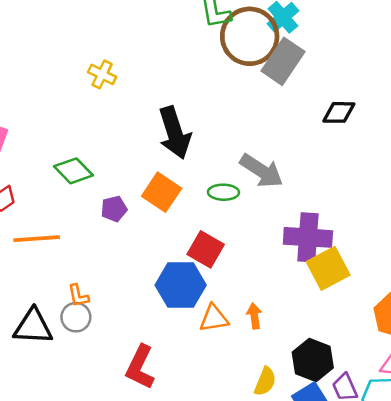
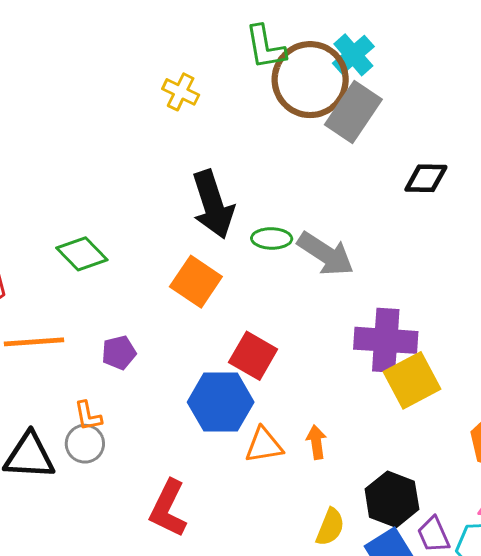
yellow cross: (102, 74) -> (181, 92), moved
green ellipse: (223, 192) -> (272, 238), moved
purple pentagon: (114, 209) -> (119, 353), moved

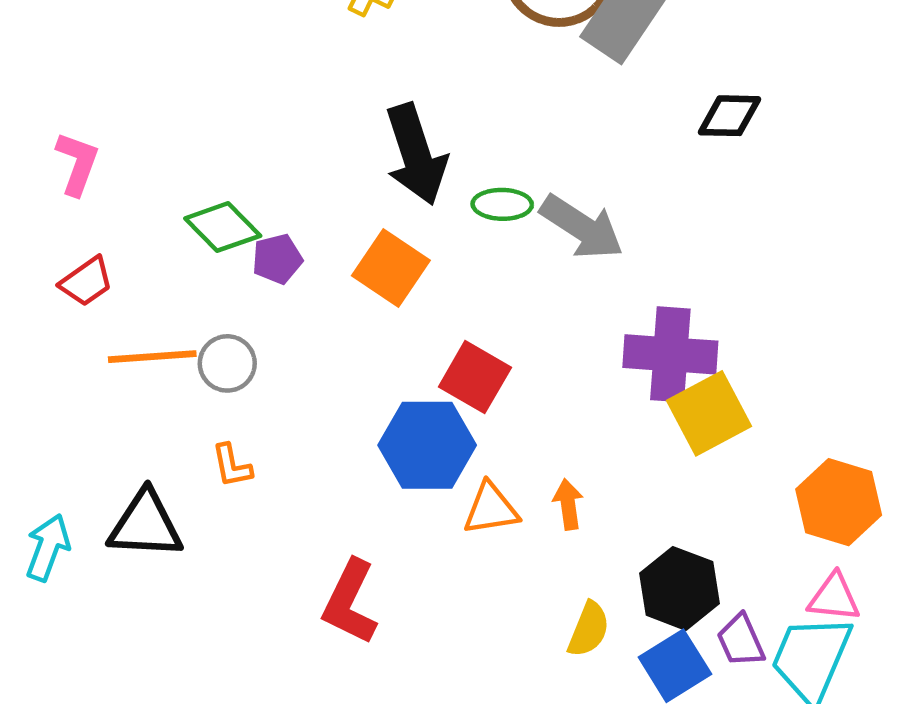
purple pentagon: (119, 353) -> (277, 259), moved
gray circle: (85, 444) -> (227, 363), moved

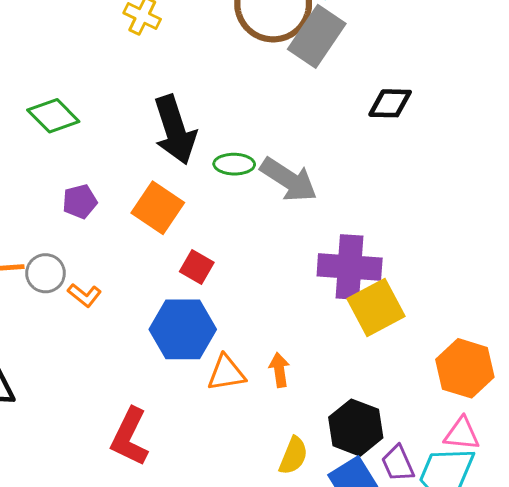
green diamond: (223, 227) -> (53, 116), moved
red square: (475, 377) -> (197, 267), moved, size x0.7
orange L-shape: (232, 466) -> (84, 295), moved, turned -40

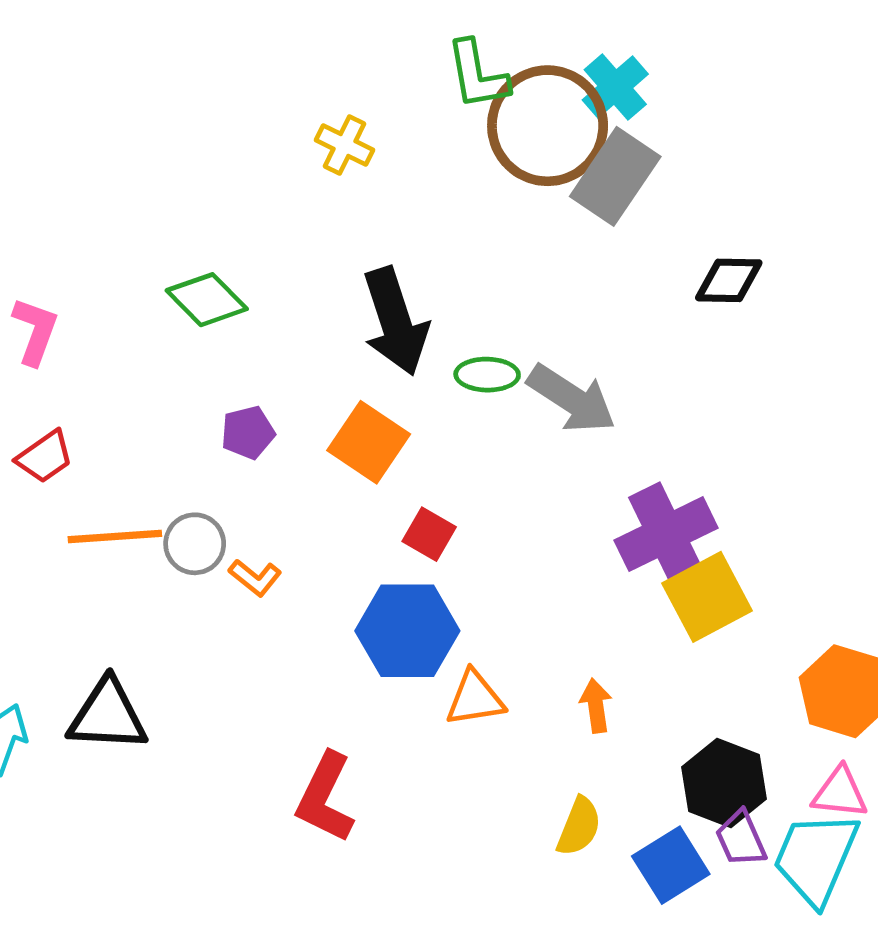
purple cross: (350, 267) -> (666, 534), turned -30
orange arrow: (279, 370) -> (596, 706), moved
black hexagon: (356, 428) -> (724, 783), moved

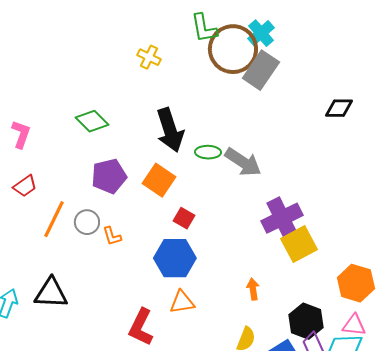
black diamond: (729, 280) -> (339, 108), moved
purple pentagon: (248, 433) -> (109, 176), size x1.6
orange line: (115, 537) -> (54, 219), turned -60
orange L-shape: (255, 578) -> (112, 236), turned 35
orange triangle: (475, 698) -> (182, 302), moved

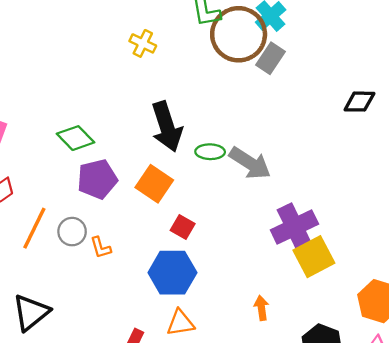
gray rectangle: (261, 70) -> (271, 58), size x0.7
green diamond: (92, 121) -> (75, 138), moved
black triangle: (51, 293) -> (31, 313), turned -42

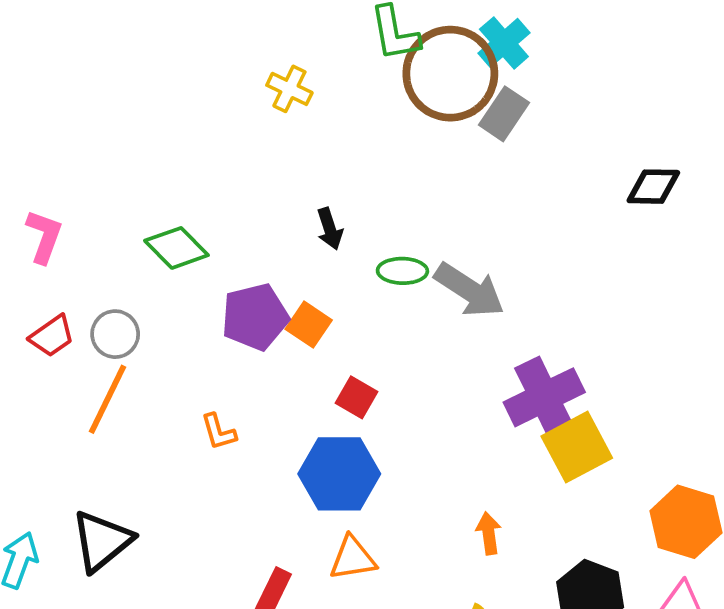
black arrow: (167, 127) -> (330, 229), size x0.5
purple pentagon: (97, 179) -> (255, 317), moved
orange square: (154, 184) -> (309, 325), size x0.7
gray circle: (72, 232) -> (115, 334), moved

